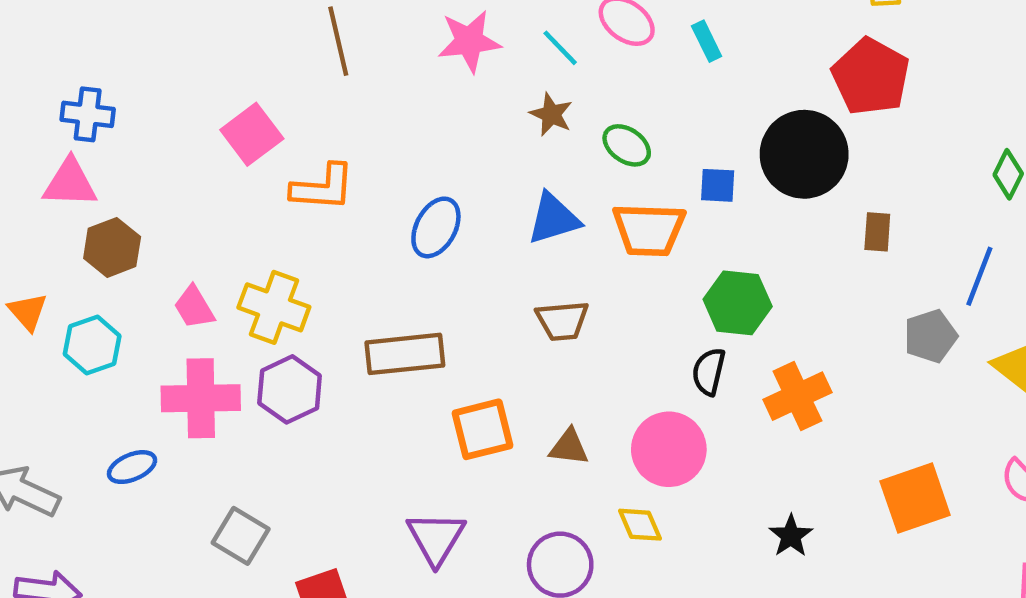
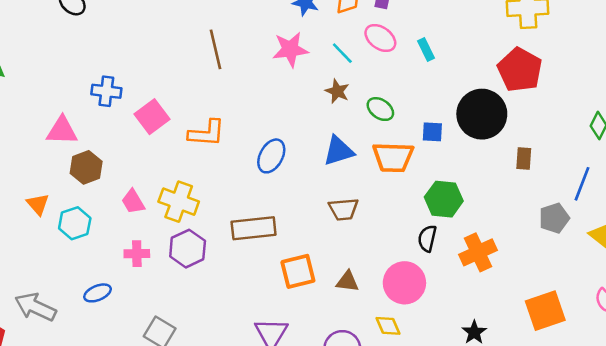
blue cross: (88, 114) -> (106, 91), moved
pink square: (252, 134) -> (152, 117), moved
pink cross: (201, 398) -> (137, 254), size x0.6

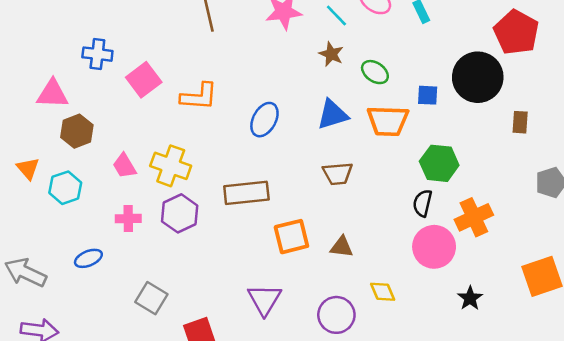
pink circle: (404, 283) -> (434, 247), moved

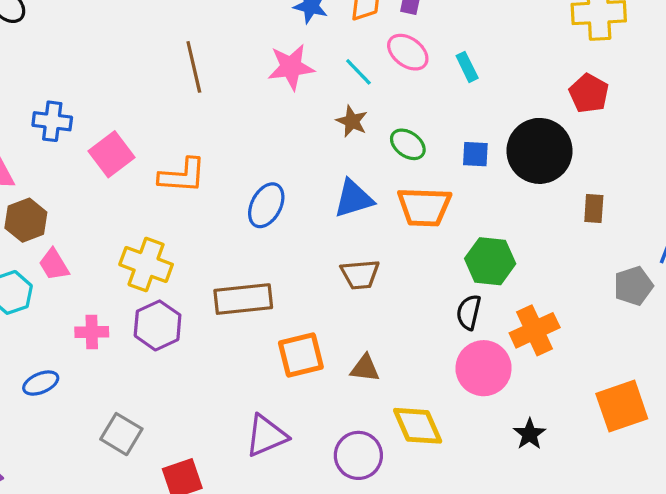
red pentagon: (516, 32) -> (589, 93), size x0.7
blue square: (428, 95) -> (475, 154), moved
pink trapezoid: (124, 166) -> (54, 264), moved
yellow diamond: (383, 292) -> (418, 426), size x1.5
purple triangle: (264, 299) -> (266, 436), turned 36

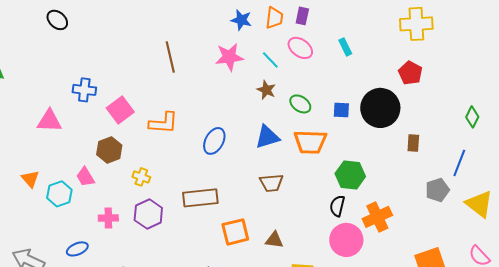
cyan rectangle: (467, 67) -> (345, 47), moved
brown hexagon: (26, 220) -> (109, 150), moved
yellow cross: (146, 264) -> (141, 177), size x0.6

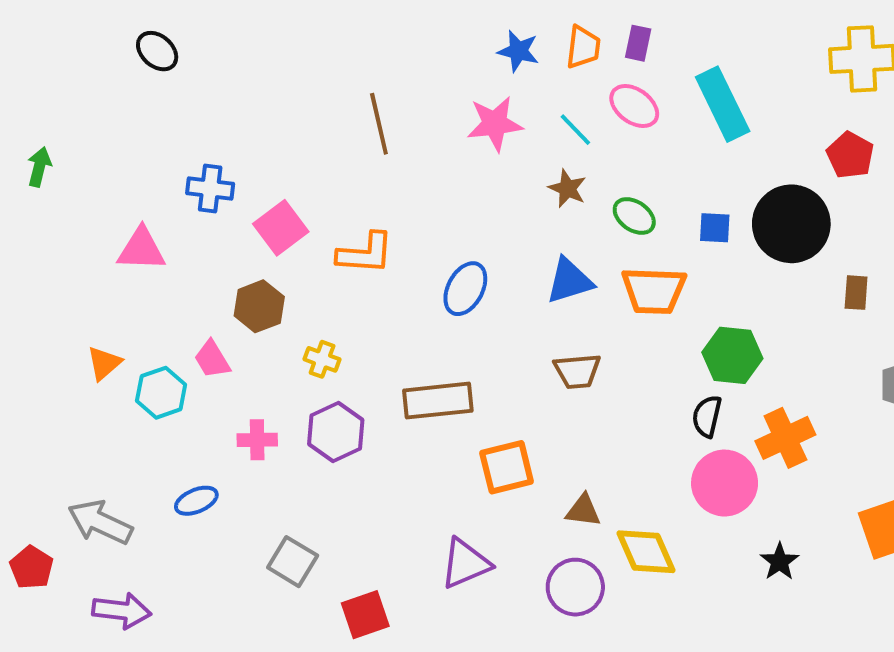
cyan rectangle: (345, 47) -> (723, 104), size x2.0
orange triangle: (30, 179) -> (104, 363), turned 30
brown triangle: (274, 240) -> (583, 511), moved

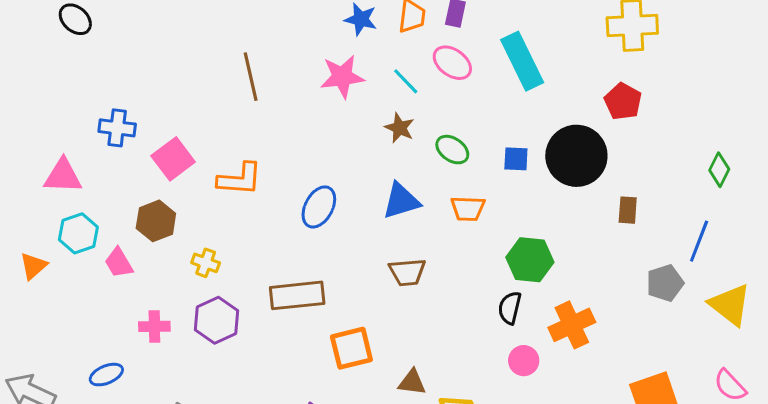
orange trapezoid: (654, 291) -> (468, 209), size x0.7
cyan hexagon: (161, 393) -> (78, 233), moved
pink circle: (725, 483) -> (524, 361), size x0.6

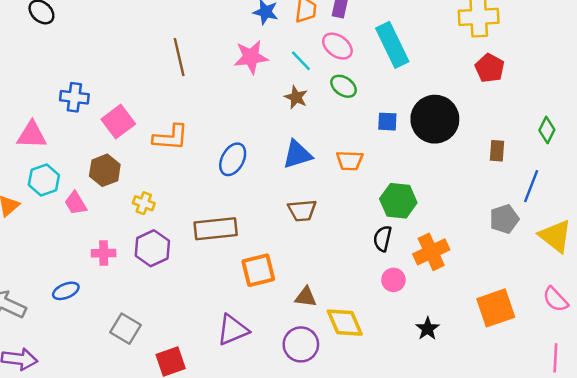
red pentagon: (623, 101) -> (490, 68), moved
green ellipse: (452, 150) -> (344, 86), moved
brown rectangle: (628, 210) -> (497, 151), moved

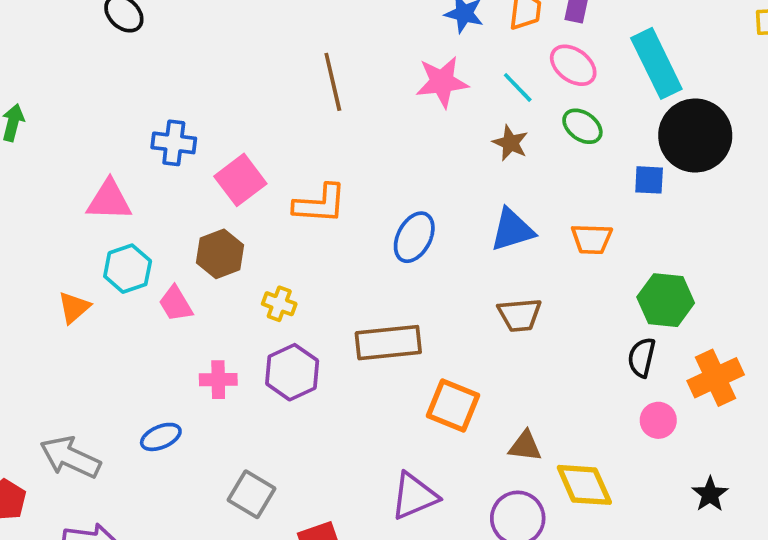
black circle: (435, 119) -> (695, 136), moved
orange square: (258, 270) -> (453, 405), turned 36

